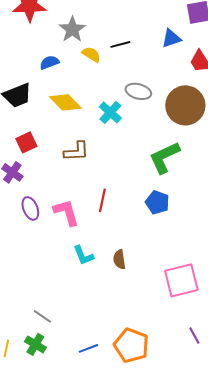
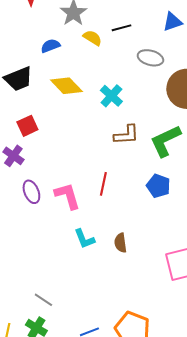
gray ellipse: (138, 91) -> (150, 58), moved
brown L-shape: (76, 151) -> (126, 135), moved

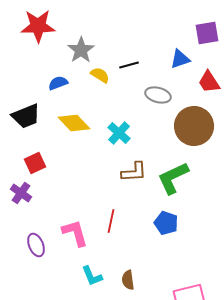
purple ellipse: (31, 192) -> (36, 245), moved

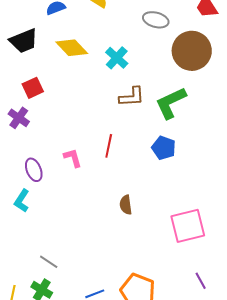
pink L-shape: (75, 233) -> (73, 158), size x0.7
cyan L-shape: (92, 276) -> (22, 201), moved, turned 55

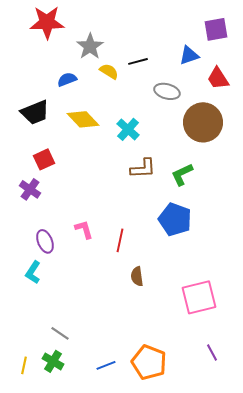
green L-shape: (171, 103) -> (182, 174), size x0.7
red line: (109, 146) -> (120, 240), moved
blue pentagon: (164, 148) -> (175, 219), size x1.4

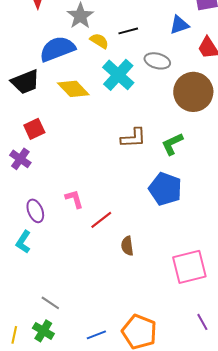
blue semicircle: (67, 79) -> (57, 49), size x1.8
cyan cross: (128, 129) -> (118, 75), moved, size x1.4
red line: (120, 240) -> (101, 220), moved, turned 40

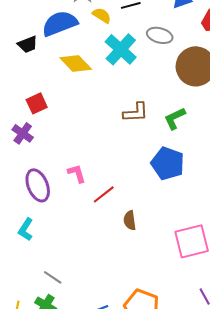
black trapezoid: (25, 82) -> (28, 44), moved, size x0.7
purple ellipse: (35, 211) -> (38, 185), size x1.4
cyan L-shape: (23, 242) -> (26, 229), moved

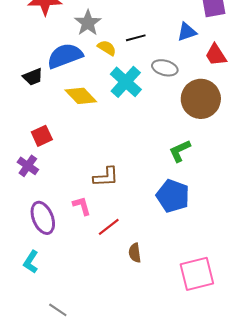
brown L-shape: (136, 112) -> (106, 177), moved

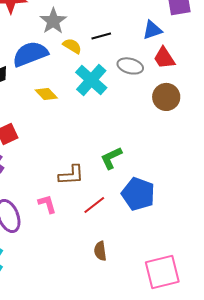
red trapezoid: (216, 55) -> (164, 58), moved
yellow diamond: (81, 96) -> (46, 94), size x0.7
brown circle: (201, 99) -> (166, 97), size x0.7
green L-shape: (180, 151) -> (111, 158), moved
red line: (109, 227) -> (94, 205), moved

